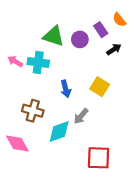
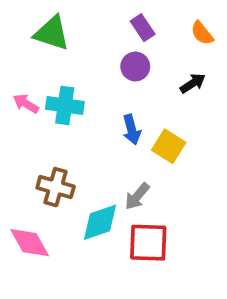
purple rectangle: (101, 30) -> (143, 28), moved
green triangle: (54, 36) -> (52, 33), moved
blue arrow: (66, 89) -> (132, 130), moved
red square: (98, 158) -> (148, 243), moved

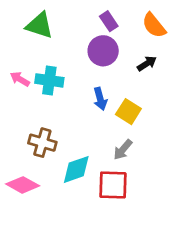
orange semicircle: (202, 33) -> (154, 25), size x1.4
purple circle: (135, 67) -> (103, 51), size x1.4
gray arrow: (137, 196) -> (123, 150), moved
pink diamond: (30, 243) -> (23, 185), turned -32

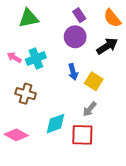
green triangle: (40, 25) -> (29, 18), turned -30
black arrow: (147, 64) -> (107, 46), size x1.5
cyan cross: (49, 80) -> (36, 58), turned -30
brown cross: (42, 143) -> (26, 94), moved

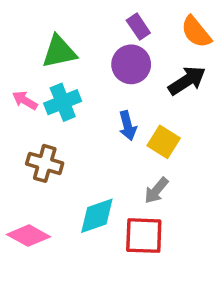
green triangle: (29, 18) -> (59, 52), moved

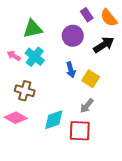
purple rectangle: (138, 27) -> (87, 15), moved
cyan cross: (63, 102) -> (35, 57), turned -30
pink diamond: (28, 236) -> (16, 118), moved

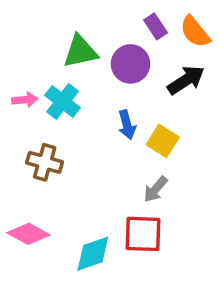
green triangle: (33, 29) -> (80, 51), moved
pink arrow: (14, 56) -> (25, 100), turned 144
pink diamond: (16, 118) -> (29, 234), moved
cyan diamond: (54, 120) -> (93, 254), moved

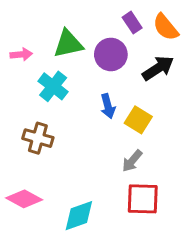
pink arrow: (25, 100) -> (21, 54), moved
red square: (143, 234) -> (143, 199), moved

